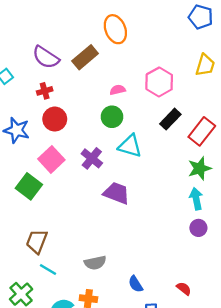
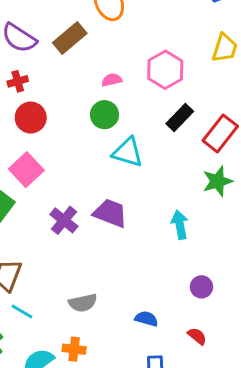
purple cross: (92, 158) -> (64, 220), moved
cyan arrow: (196, 199) -> (180, 225), moved
purple circle: (198, 228) -> (201, 287), moved
blue semicircle: (136, 284) -> (146, 319), moved, turned 138

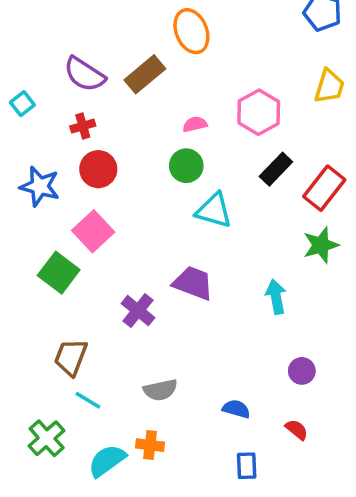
purple cross: (64, 220) -> (138, 311), moved

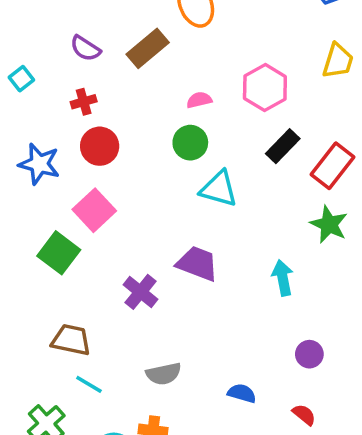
purple semicircle: (85, 74) -> (85, 48), size x0.7
green star: (321, 245) -> (329, 224), turned -30
brown trapezoid: (71, 357) -> (71, 340), turned 81

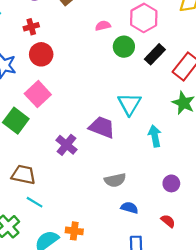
green circle: (190, 143) -> (124, 47), moved
cyan triangle: (219, 189) -> (129, 104), moved, turned 45
gray semicircle: (164, 374) -> (115, 180), moved

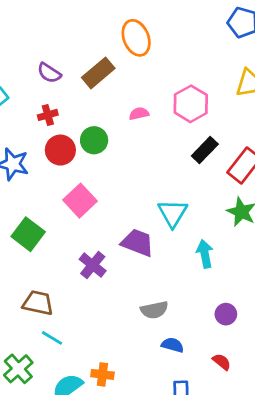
green circle: (124, 47) -> (94, 140), moved
pink square: (38, 94) -> (80, 201), moved

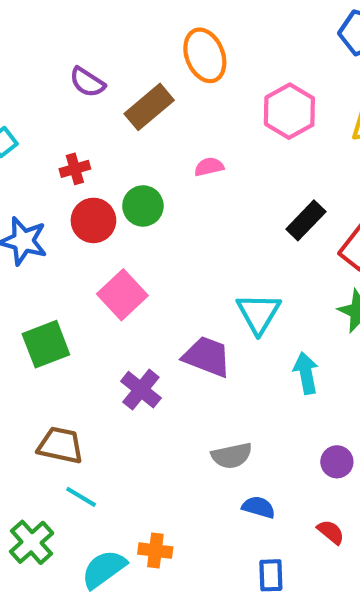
purple semicircle: (49, 73) -> (87, 82), moved
pink hexagon: (191, 104) -> (289, 111), moved
green square: (28, 234) -> (46, 344), turned 32

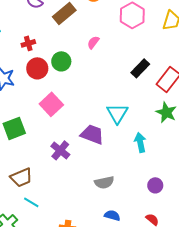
pink semicircle: (209, 167) -> (93, 42), turned -40
brown trapezoid: (60, 445) -> (21, 177), turned 145
blue semicircle: (259, 507) -> (112, 215), moved

